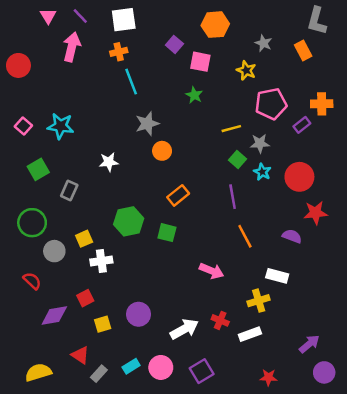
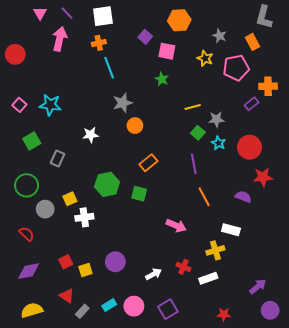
pink pentagon: (271, 104) -> (236, 68), moved
red square: (85, 298) -> (66, 262), moved
purple diamond: (54, 315) -> (29, 271), moved
white arrow: (184, 329) -> (154, 274), size x0.7

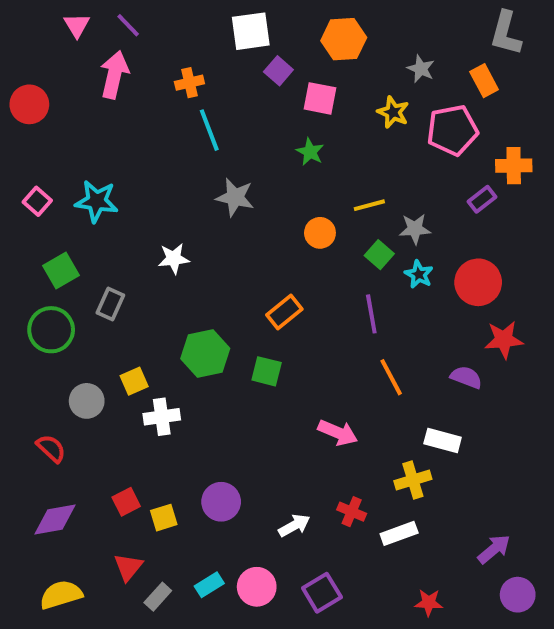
white square: (103, 16) -> (251, 31), moved
gray star: (123, 103) -> (235, 197), turned 30
orange circle: (135, 126) -> (320, 233), moved
green circle: (27, 185) -> (51, 330), moved
red triangle: (67, 296) -> (128, 567), turned 35

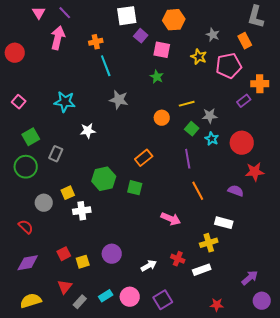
cyan star: (97, 201) -> (65, 102), moved

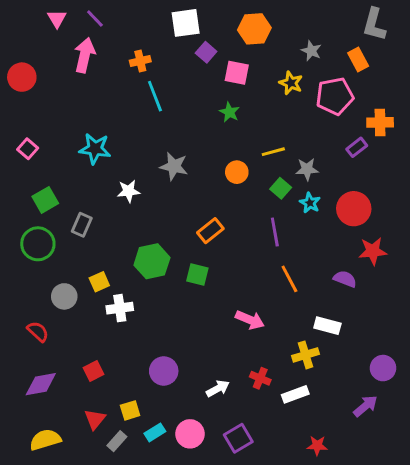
gray star: (119, 100) -> (174, 166), moved
yellow square: (83, 262) -> (130, 410), moved
purple circle: (262, 301) -> (383, 368), moved

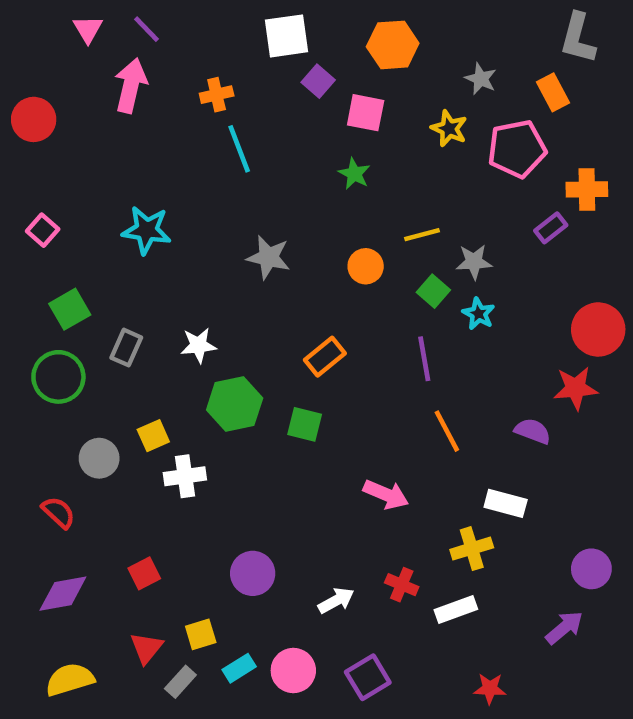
white star: (129, 191) -> (198, 345), moved
red circle: (354, 209) -> (598, 329), moved

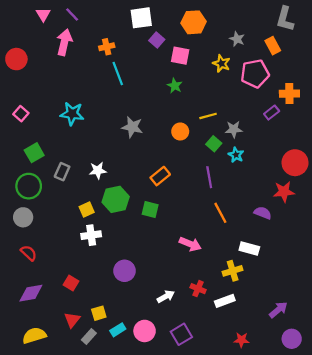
yellow square: (153, 436) -> (87, 209), moved
gray circle: (99, 458) -> (23, 217), moved
purple circle: (591, 569) -> (292, 339), moved
red square: (144, 573) -> (71, 283), turned -32
purple circle: (253, 573) -> (124, 271), moved

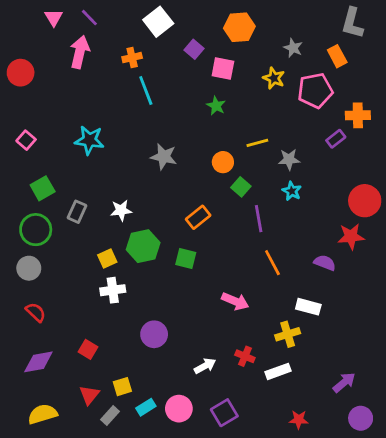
white square: (141, 18) -> (158, 22), moved, turned -30
green square: (214, 144) -> (241, 187), moved

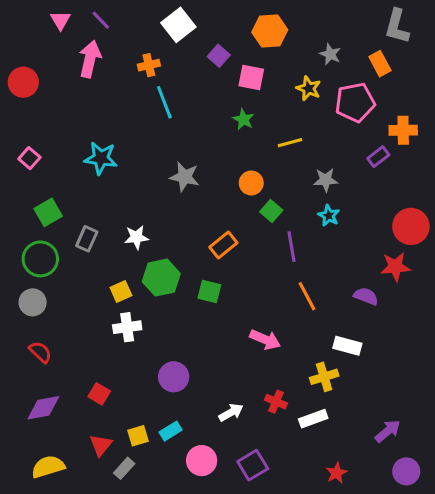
yellow line: (257, 143) -> (290, 143), moved
cyan rectangle: (146, 407) -> (171, 431), moved
red star: (299, 420) -> (336, 473), turned -30

